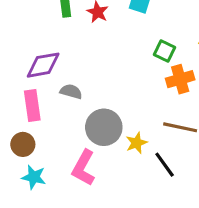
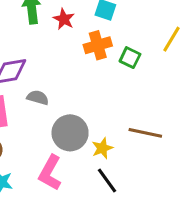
orange cross: (180, 79) -> (98, 45), moved
black line: (165, 165) -> (107, 181), moved

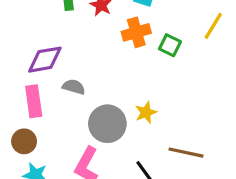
brown line: (145, 133) -> (186, 153), moved
yellow star: (102, 148) -> (146, 112), moved

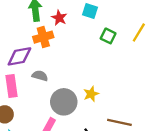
orange cross: (136, 32) -> (43, 37), moved
green square: (170, 45) -> (108, 36), moved

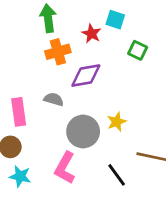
red star: (59, 18) -> (91, 34), moved
purple diamond: (19, 56) -> (86, 76), moved

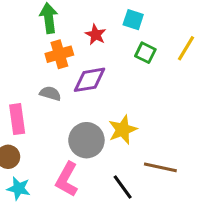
cyan square: (115, 20) -> (133, 20), moved
gray semicircle: (54, 99) -> (50, 93), moved
yellow star: (117, 122) -> (123, 130), size x1.4

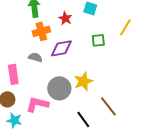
green square: (145, 53) -> (98, 40), moved, turned -32
brown line: (160, 167) -> (108, 106), turned 40
pink L-shape: (67, 179) -> (37, 104), moved, turned 75

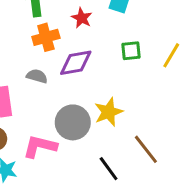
yellow line: (125, 27) -> (171, 55), moved

